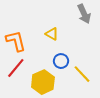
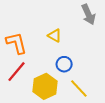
yellow line: (82, 74) -> (79, 88), moved

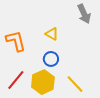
blue circle: (64, 64) -> (51, 59), moved
red line: (16, 72) -> (16, 80), moved

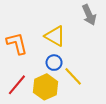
yellow triangle: (52, 34) -> (55, 36), size x1.5
yellow line: (75, 84) -> (73, 76), moved

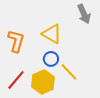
orange L-shape: (17, 43) -> (16, 41), turned 30

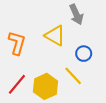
gray arrow: (84, 14) -> (76, 14), moved
blue circle: (51, 59) -> (84, 54), moved

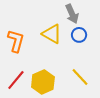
blue circle: (84, 54) -> (79, 35), moved
yellow line: (73, 76) -> (80, 77), moved

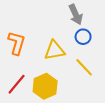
yellow triangle: (52, 34) -> (55, 50), moved, turned -40
yellow line: (80, 77) -> (84, 67), moved

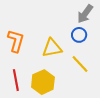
gray arrow: (76, 15) -> (85, 14), moved, turned 60
red line: (17, 84) -> (16, 80), turned -50

